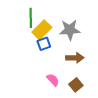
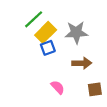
green line: (31, 18) -> (34, 19), turned 48
brown square: (76, 85) -> (95, 89), moved, turned 32

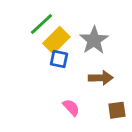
gray star: (76, 32) -> (94, 40), turned -30
blue square: (48, 48) -> (59, 59), turned 32

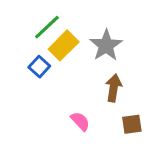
blue square: (59, 59) -> (39, 67), moved, turned 30
brown arrow: (101, 78) -> (114, 88), turned -80

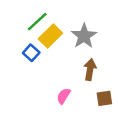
pink semicircle: (80, 121) -> (64, 96), turned -105

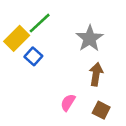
yellow rectangle: (50, 36) -> (17, 38), moved
brown square: (104, 98) -> (101, 110), moved, turned 35

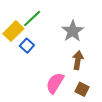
pink semicircle: (68, 102) -> (55, 83), size x1.5

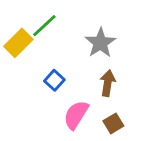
blue square: (27, 46) -> (54, 80), moved
brown square: (82, 89) -> (113, 123), turned 32

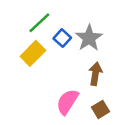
yellow rectangle: (18, 43) -> (33, 53), moved
blue square: (54, 80) -> (62, 38), moved

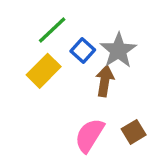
brown arrow: (95, 74) -> (105, 81), moved
brown square: (101, 109) -> (134, 132), moved

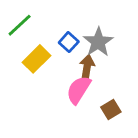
green line: (52, 30) -> (20, 25), moved
pink semicircle: (89, 135) -> (79, 90), moved

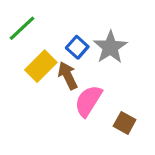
brown arrow: (87, 67) -> (68, 76), moved, turned -35
brown square: (111, 109) -> (125, 123), turned -30

